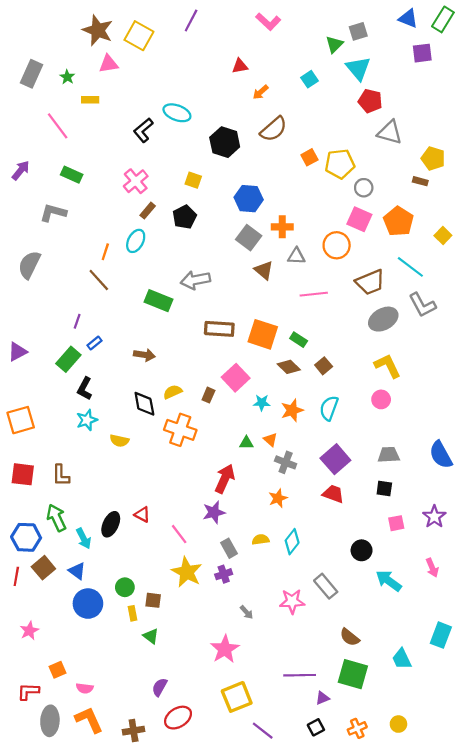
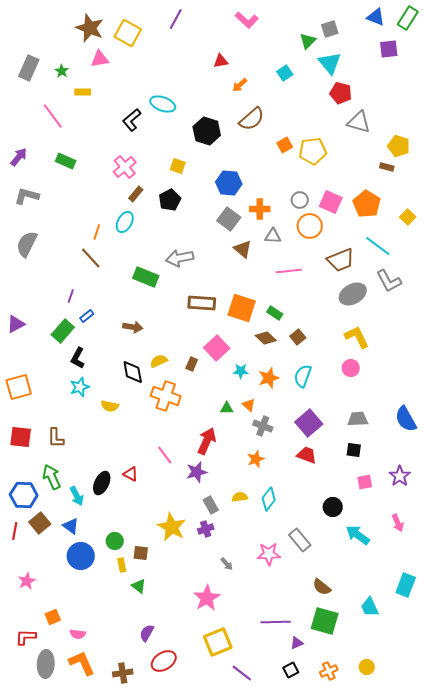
gray circle: (364, 188) -> (300, 200), moved
gray L-shape: (53, 213) -> (27, 196), moved
pink line: (179, 534) -> (165, 455), moved

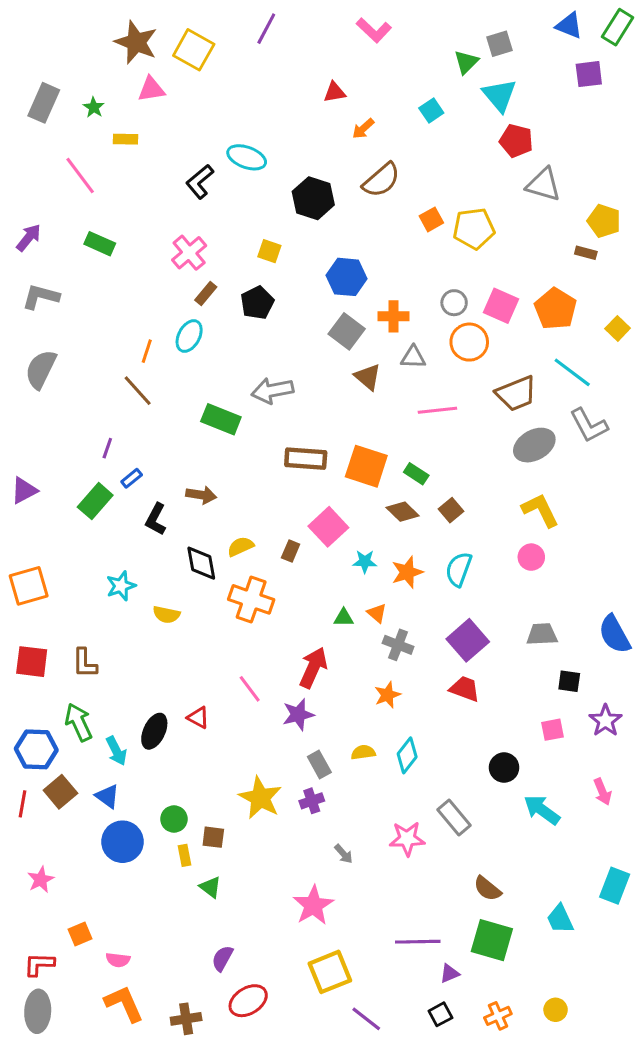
black L-shape: (78, 358) -> (156, 519), moved
black square: (354, 450) -> (569, 681), moved
gray ellipse: (46, 664) -> (38, 1011), moved

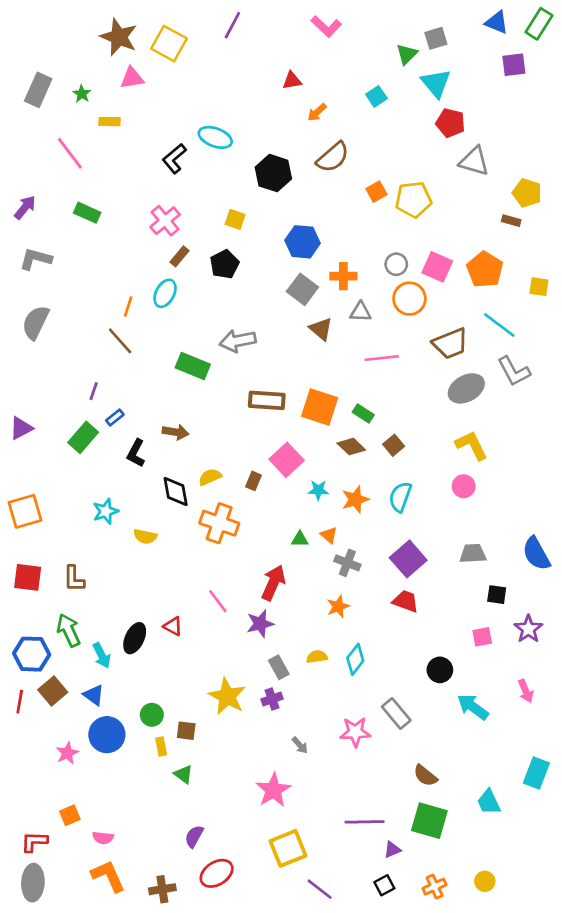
yellow square: (618, 328) -> (539, 287), turned -36
pink star: (41, 880) -> (67, 753), moved

